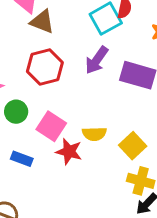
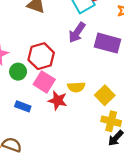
red hexagon: (45, 67) -> (41, 56), moved

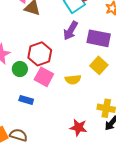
yellow square: (105, 95) -> (99, 65), moved
red star: (58, 100) -> (78, 128), moved

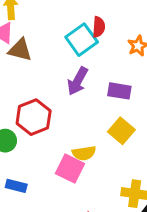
purple rectangle: (99, 38) -> (119, 91), size x0.7
pink square: (44, 77) -> (70, 169), moved

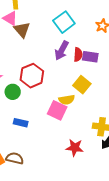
red semicircle: (99, 27) -> (78, 55), moved
brown triangle: (20, 50) -> (22, 30), turned 36
yellow square: (121, 131) -> (82, 85), moved

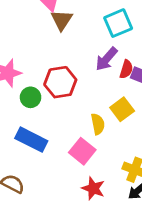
yellow semicircle: (67, 100) -> (98, 124), turned -105
pink square: (57, 110) -> (82, 151), moved
blue rectangle: (21, 123) -> (31, 140), size x1.6

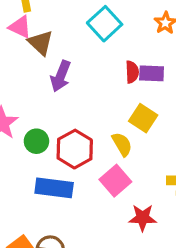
purple arrow: (106, 59) -> (61, 76), moved
red hexagon: (60, 82) -> (75, 149), moved
pink square: (82, 151) -> (115, 181), turned 30

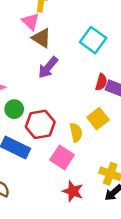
cyan square: (105, 24) -> (93, 40), turned -30
brown triangle: (40, 43) -> (41, 38), turned -30
pink square: (115, 181) -> (62, 157), turned -35

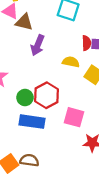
green circle: (14, 109) -> (25, 98), moved
yellow semicircle: (76, 132) -> (71, 62), moved, turned -49

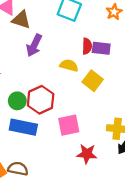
pink square: (74, 117) -> (69, 125), turned -30

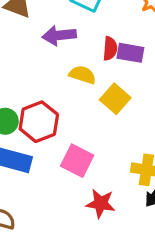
purple arrow: (34, 45) -> (59, 35), moved, turned 55
pink square: (69, 125) -> (77, 161), turned 35

